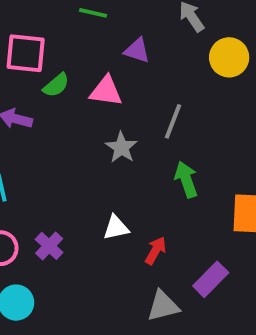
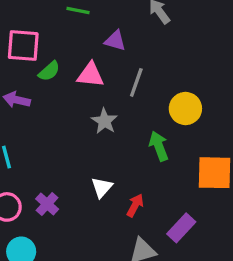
yellow circle: (229, 57) -> (185, 109), moved
gray line: (173, 121) -> (136, 82), moved
white triangle: (116, 228) -> (102, 187), turned -35

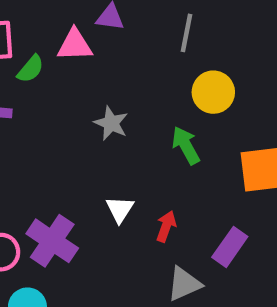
pink triangle: (90, 75) -> (75, 45), moved
gray line: (136, 82) -> (187, 33), moved
purple cross: (47, 204) -> (52, 241), size x1.6

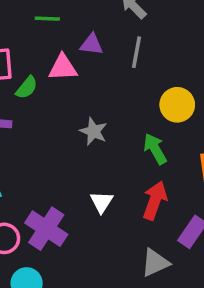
gray line: (187, 33) -> (137, 52), moved
red arrow: (166, 226) -> (155, 200), moved, size x1.5

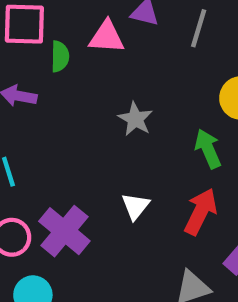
green semicircle: (27, 88) -> (60, 56), turned -45

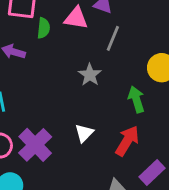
gray line: (199, 28) -> (113, 38), moved

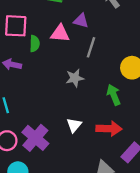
gray star: (90, 75) -> (75, 78), turned 30
red arrow: (127, 141) -> (109, 129), turned 65

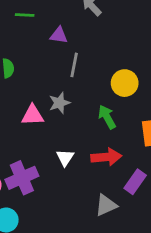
pink triangle: (60, 33) -> (33, 115), moved
purple cross: (35, 138) -> (22, 178), turned 32

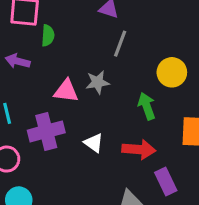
white triangle: (65, 158) -> (94, 143), turned -36
purple cross: (22, 178) -> (46, 131), moved
purple rectangle: (135, 182) -> (166, 181), turned -70

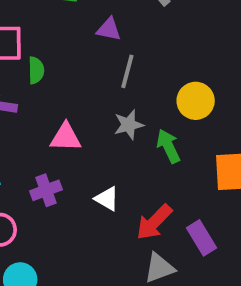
gray star: (98, 82) -> (129, 125), moved
purple cross: (46, 131) -> (46, 190), size x0.7
red arrow: (139, 149) -> (154, 222), moved, turned 136

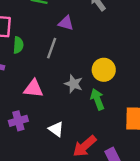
gray line: (127, 71) -> (52, 48), moved
yellow circle: (196, 101) -> (104, 70), moved
gray star: (129, 125) -> (74, 84), turned 30

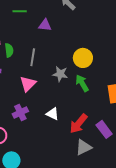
gray line: (52, 48) -> (33, 57), moved
pink triangle: (33, 89) -> (28, 84), turned -42

